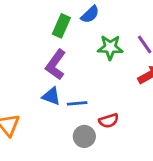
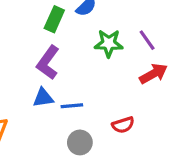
blue triangle: (51, 96) -> (43, 98), turned -30
red semicircle: (109, 121) -> (123, 125), moved

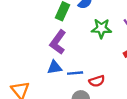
red semicircle: (123, 125) -> (97, 81), moved

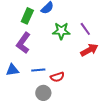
blue triangle: (54, 67) -> (12, 70), moved

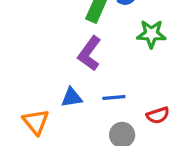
red semicircle: (57, 77) -> (158, 115), moved

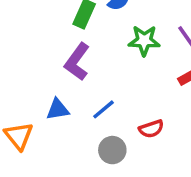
blue line: (114, 97) -> (104, 109), turned -35

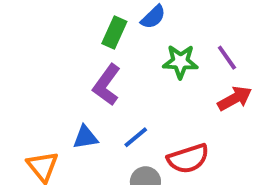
red semicircle: (151, 129) -> (188, 159), size x1.5

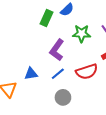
purple L-shape: (107, 85) -> (57, 50), moved
red semicircle: (188, 159) -> (87, 72), moved

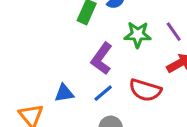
red semicircle: (87, 72) -> (145, 90), turned 35

